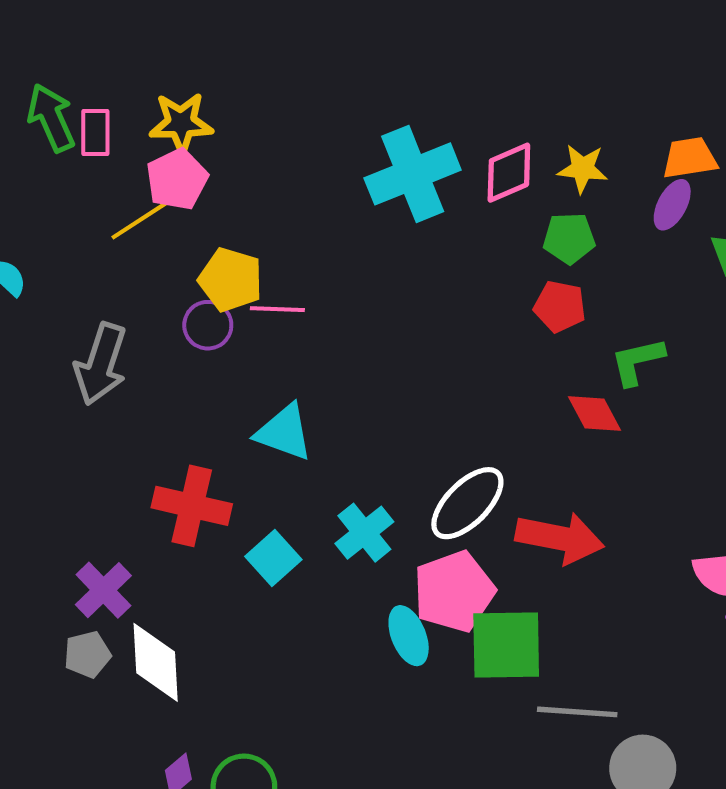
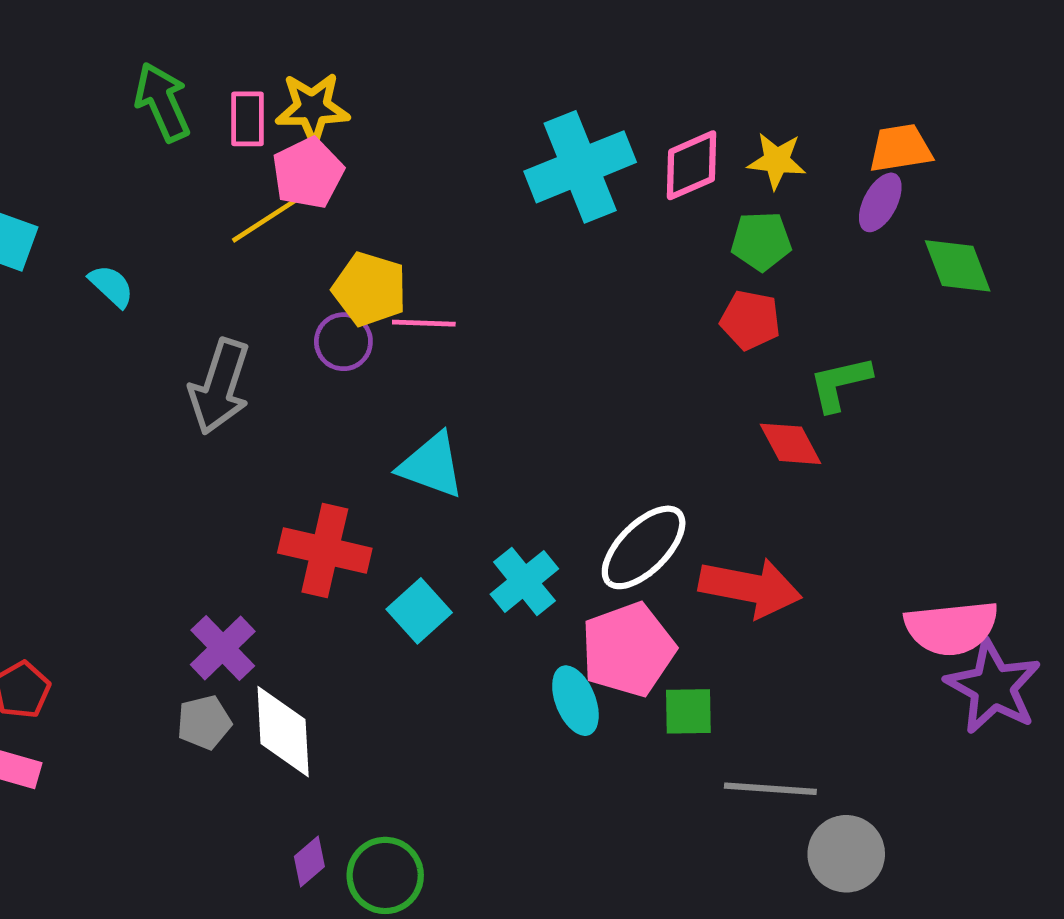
pink rectangle: (95, 132) -> (247, 119), moved
green square: (506, 645) -> (688, 711), size x0.6

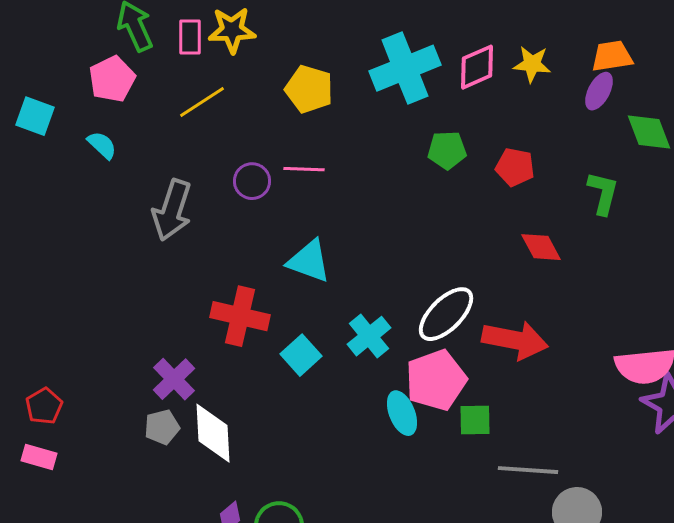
pink pentagon: (308, 173) -> (112, 79), moved
green pentagon: (761, 241) -> (447, 150), moved
yellow pentagon: (370, 289) -> (309, 89), moved
green L-shape: (840, 383) -> (603, 193), moved, turned 117

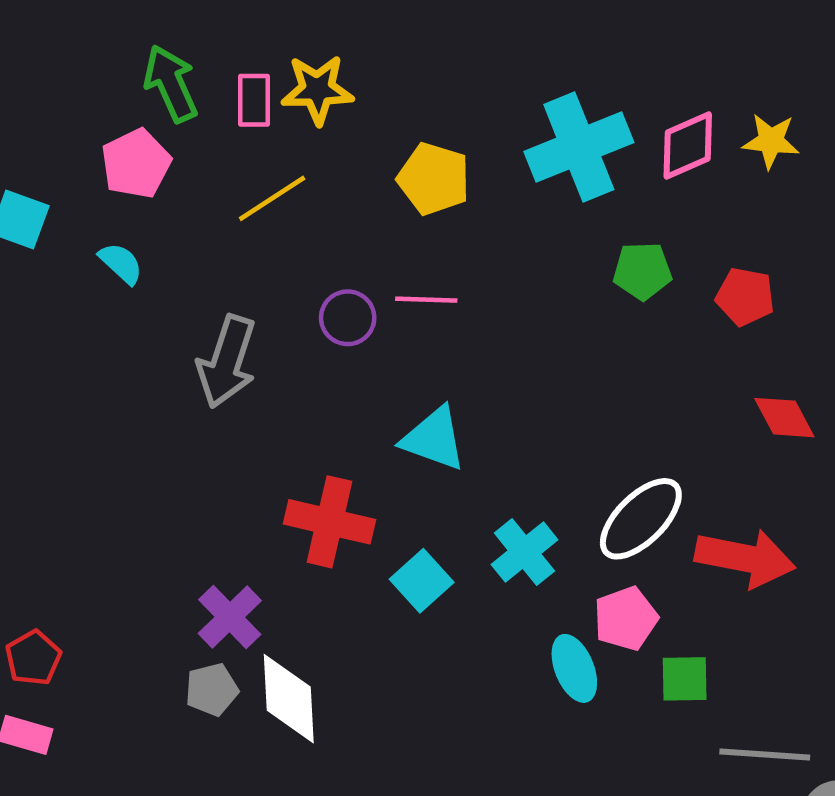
pink pentagon: (436, 380) -> (626, 619), size x0.7

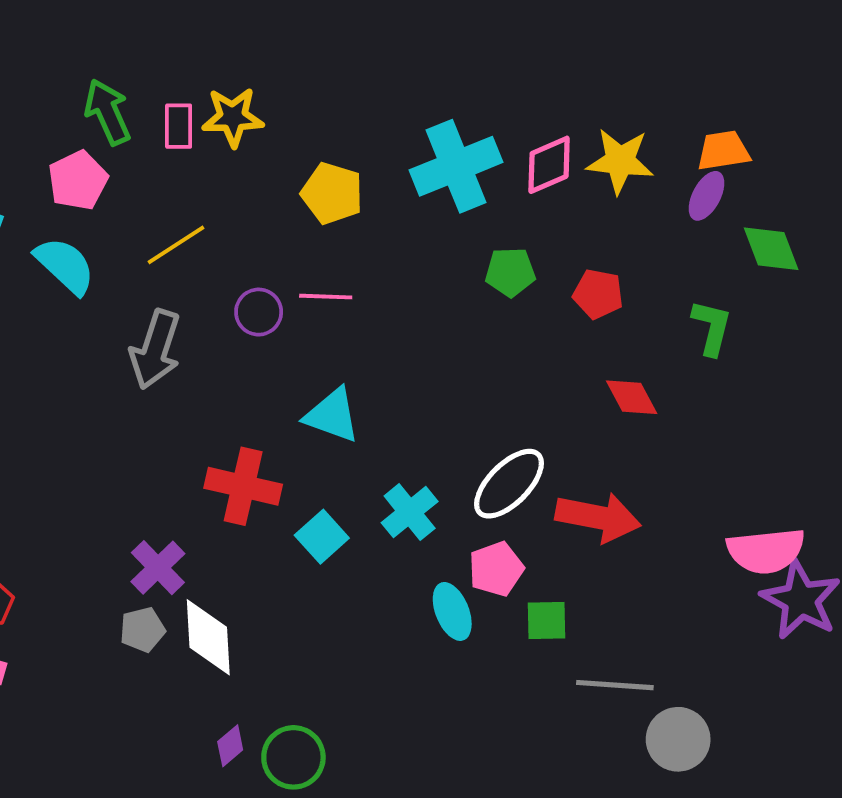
yellow star: (771, 141) -> (620, 161), size x1.4
yellow line: (272, 198) -> (176, 245), moved
cyan semicircle: (121, 263) -> (65, 266), size x1.6

